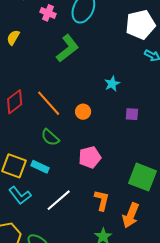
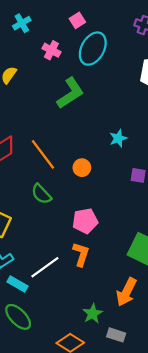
cyan rectangle: (40, 167) -> (18, 284), moved
orange L-shape: (102, 200) -> (81, 254), moved

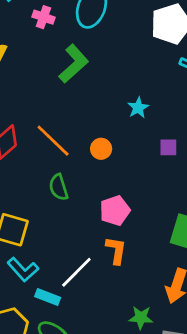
green semicircle: (41, 194) -> (59, 187), turned 35
green star: (93, 314) -> (141, 318), turned -30

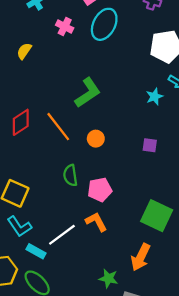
green L-shape: (74, 64) -> (88, 93), moved
cyan star: (138, 108) -> (155, 97), moved
green semicircle: (59, 187) -> (70, 175), moved
orange L-shape: (116, 250) -> (96, 222), turned -45

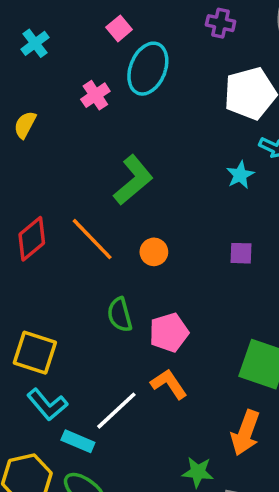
pink cross: (65, 27) -> (95, 95), moved, turned 35

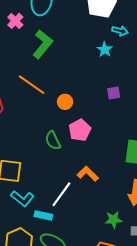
green L-shape: (133, 180) -> (43, 44), moved
orange line: (92, 239) -> (32, 85), moved
pink pentagon: (169, 332) -> (80, 130), moved

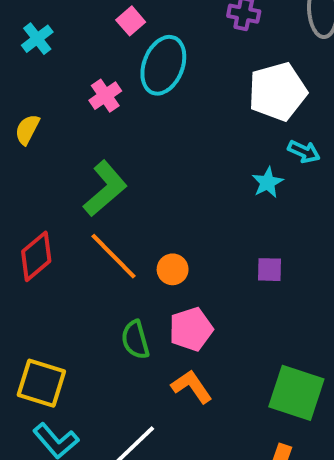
green L-shape: (43, 44) -> (105, 189), moved
orange line: (32, 85) -> (113, 256), moved
orange L-shape: (88, 174) -> (192, 387), moved

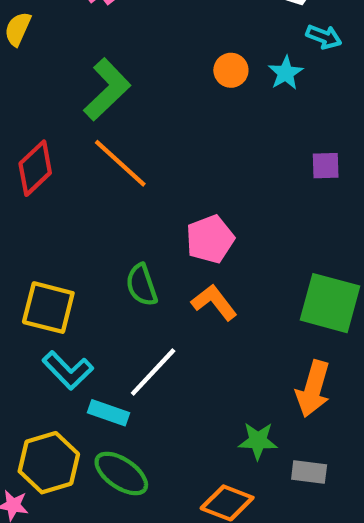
orange circle: (173, 269) -> (231, 70), moved
purple square: (270, 270) -> (326, 166), moved
green semicircle: (135, 340) -> (142, 285), moved

